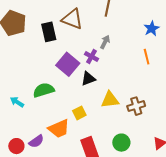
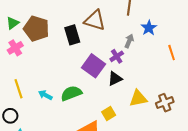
blue star: (152, 28) -> (149, 28), moved
purple cross: (92, 56) -> (117, 56), turned 32
cyan arrow: (17, 102) -> (45, 95), moved

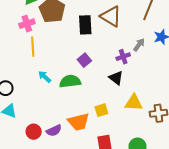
purple square: (94, 66) -> (84, 60), moved, size x0.6
black triangle: (115, 79) -> (116, 78), turned 49
yellow line: (19, 89) -> (33, 47), moved

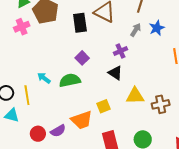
gray arrow: (139, 45) -> (136, 30), moved
yellow line: (33, 47) -> (27, 95), moved

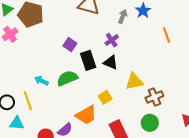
black rectangle: (80, 23) -> (88, 60), moved
purple square: (82, 58) -> (70, 45), moved
brown cross: (161, 104) -> (154, 97), moved

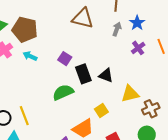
purple cross: (112, 40) -> (138, 48), moved
cyan arrow: (41, 81) -> (30, 56), moved

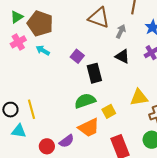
gray arrow: (117, 29) -> (121, 31), moved
black triangle: (106, 75) -> (122, 56), moved
green semicircle: (63, 92) -> (85, 101), moved

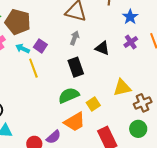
gray arrow: (121, 31) -> (75, 38), moved
purple square: (77, 56) -> (40, 46), moved
yellow line: (32, 109) -> (33, 68), moved

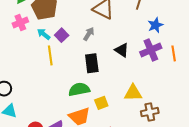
gray arrow: (75, 38) -> (89, 34), moved
purple cross: (131, 42) -> (151, 50), size x1.5

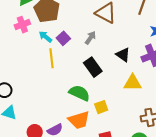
black rectangle: (92, 63) -> (93, 67), turned -30
green semicircle: (79, 89) -> (79, 93), turned 35
yellow triangle: (133, 93) -> (133, 83), moved

